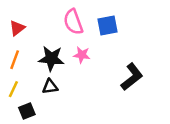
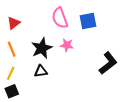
black star: (51, 59) -> (42, 48), turned -30
orange line: (15, 60) -> (12, 49), turned -42
black square: (27, 111) -> (12, 91), moved

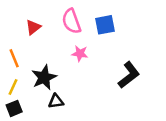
red triangle: (14, 23) -> (33, 27), moved
black star: (42, 48) -> (44, 77), moved
black triangle: (41, 71) -> (56, 101), moved

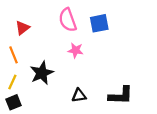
red triangle: (33, 27) -> (23, 28), moved
black L-shape: (129, 75) -> (121, 96), moved, turned 40
black triangle: (56, 101) -> (79, 96), moved

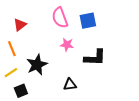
yellow line: (12, 82) -> (11, 73), turned 32
black L-shape: (121, 96) -> (95, 58), moved
black square: (14, 102) -> (21, 91), moved

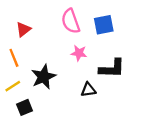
black triangle: (70, 85) -> (88, 90), moved

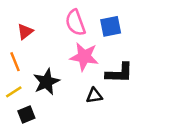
pink star: (79, 53) -> (84, 57), size x1.6

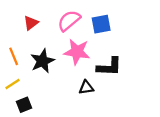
pink semicircle: (75, 23) -> (69, 21), turned 70
red triangle: (25, 31) -> (31, 23), moved
black star: (46, 82) -> (42, 61), moved

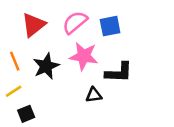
red triangle: (31, 23) -> (34, 25), size x1.5

